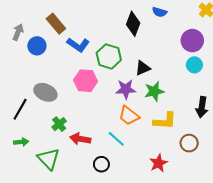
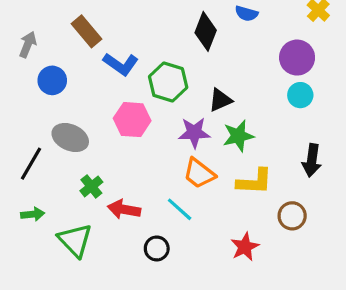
blue circle: (37, 46) -> (52, 80), moved

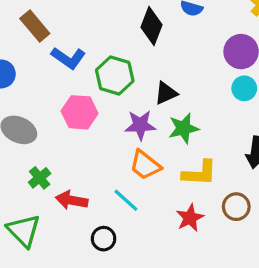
red star: (245, 247) -> (190, 218), moved

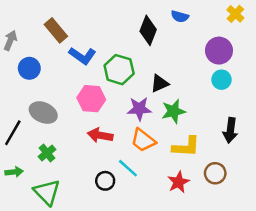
green cross: (40, 178) -> (47, 153), moved
red arrow: (72, 200) -> (100, 135), moved
black circle: (104, 239) -> (105, 181), moved

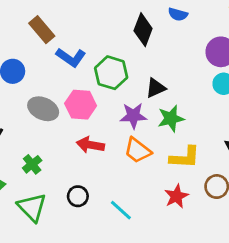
gray ellipse: (43, 113) -> (43, 109), moved
cyan line: (128, 168) -> (121, 210), moved
black circle: (105, 181) -> (78, 196), moved

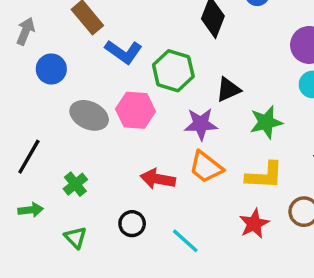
green star: (171, 118) -> (266, 122), moved
red arrow: (90, 145) -> (158, 179), moved
green triangle: (32, 207) -> (75, 237), size x0.6

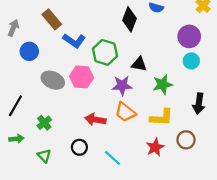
black triangle: (228, 90) -> (139, 64), turned 35

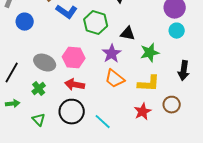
pink hexagon: (82, 77) -> (74, 58), moved
gray ellipse: (53, 80) -> (45, 63), moved
purple star: (122, 85) -> (112, 54), turned -30
red arrow: (95, 120) -> (75, 85), moved
black circle: (79, 147) -> (72, 112), size x1.6

